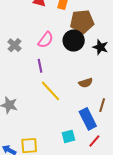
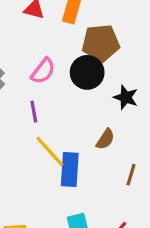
black star: (100, 47) -> (126, 97), moved
brown semicircle: (86, 83) -> (105, 139), turned -40
blue rectangle: (88, 119) -> (70, 170), moved, turned 30

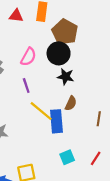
brown pentagon: (101, 43) -> (65, 32), turned -30
black star: (126, 97) -> (66, 77), moved
brown semicircle: (105, 139) -> (71, 103), moved

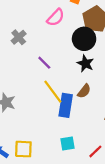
pink semicircle: (28, 57) -> (56, 17), moved
purple line: (26, 85) -> (44, 63), turned -40

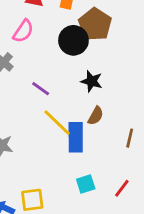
pink semicircle: (56, 17) -> (23, 31), moved
black circle: (84, 39) -> (73, 40), moved

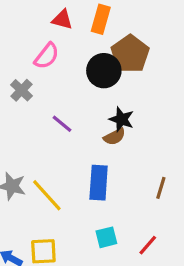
brown semicircle: (96, 116) -> (114, 137), moved, turned 30
yellow line: (57, 123) -> (47, 195), moved

